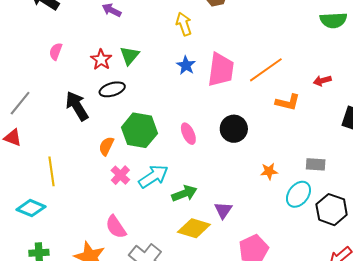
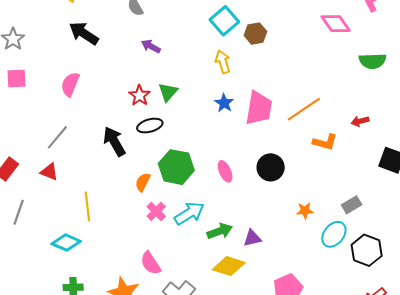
pink semicircle: (56, 51) -> (70, 84), moved, size x1.4
gray rectangle: (316, 164) -> (352, 205), turned -36
purple triangle: (223, 210) -> (252, 238), moved, turned 42

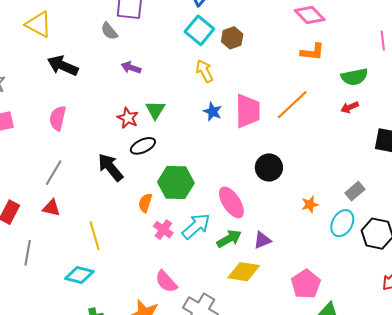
green semicircle: (372, 61) -> (354, 77), moved
orange L-shape: (325, 142) -> (312, 52), moved
pink ellipse: (225, 171) -> (231, 202), moved, size x1.5

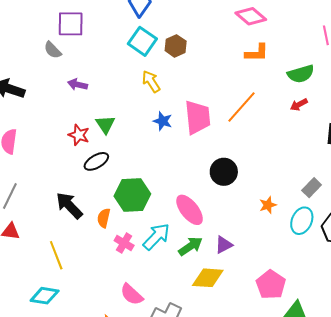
black arrow: (110, 167) -> (69, 205), moved

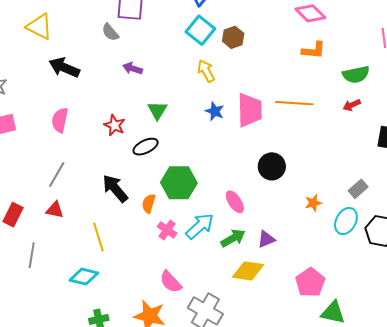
orange line: (241, 107) -> (294, 103), turned 48
red star: (79, 135) -> (115, 125), moved
pink ellipse: (190, 210) -> (235, 202), size x0.7

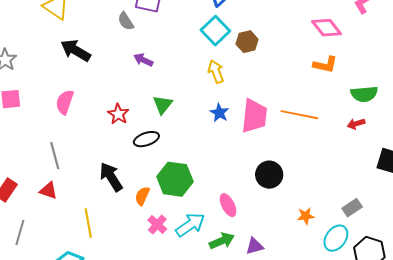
gray line: (57, 175) -> (55, 156), turned -52

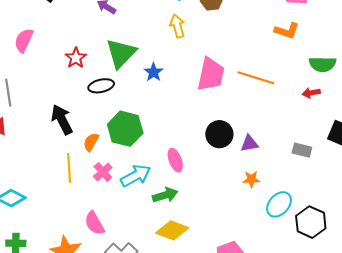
green triangle: (163, 105) -> (121, 53), size x1.6
blue star: (219, 113) -> (154, 72), moved
gray rectangle: (352, 208) -> (302, 150), moved, turned 42
yellow line: (88, 223) -> (69, 168), moved
purple triangle: (255, 246) -> (249, 144), moved

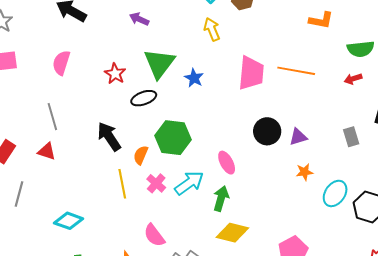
gray rectangle: (302, 150) -> (351, 137), turned 66
green arrow: (165, 195) -> (221, 198), turned -50

